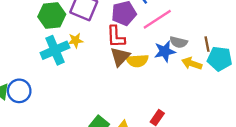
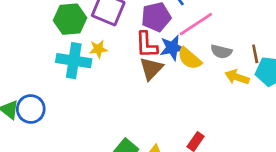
cyan cross: (55, 50) -> (74, 61), turned 32
blue star: (165, 51) -> (172, 48), moved
yellow semicircle: (137, 61) -> (189, 58), moved, turned 45

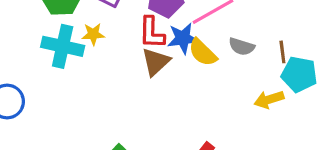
yellow arrow: (237, 77) -> (269, 100), moved, turned -40

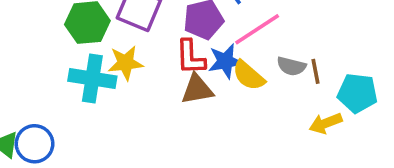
yellow star: (93, 34) -> (126, 63), size x1.4
brown line: (282, 52) -> (315, 71), moved
brown triangle: (156, 62) -> (197, 89), turned 36

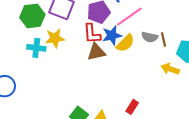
yellow semicircle: (249, 76) -> (125, 43), turned -84
cyan cross: (92, 79) -> (36, 48), size x0.7
yellow arrow: (326, 123) -> (170, 69), turned 42

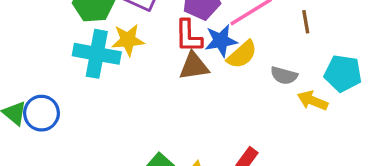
gray semicircle: (150, 37) -> (284, 75), moved
brown line: (163, 40) -> (306, 22), moved
cyan cross: (36, 48) -> (97, 54), size x1.5

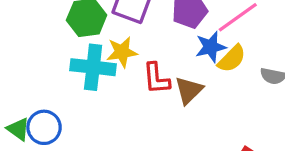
red L-shape: (189, 36) -> (156, 78), moved
brown triangle: (194, 66) -> (189, 90), moved, turned -32

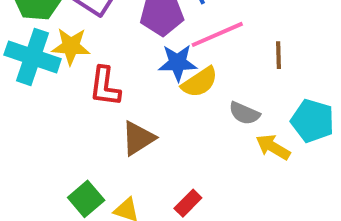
brown triangle: (189, 90) -> (138, 138), moved

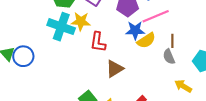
brown line: (278, 55) -> (172, 41), moved
gray semicircle: (244, 113) -> (169, 57), turned 42
yellow arrow: (273, 147) -> (183, 86), moved

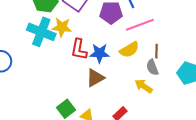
blue star: (135, 30) -> (99, 53), moved
yellow arrow: (183, 86) -> (144, 86), moved

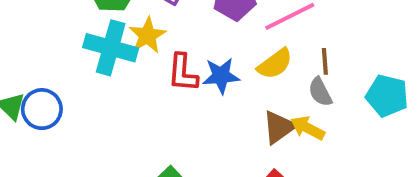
yellow star: (62, 27) -> (147, 35), turned -30
brown triangle: (95, 78) -> (279, 127), moved

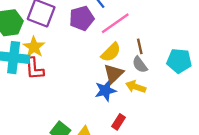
red L-shape: (183, 73) -> (34, 69), moved
blue star: (221, 76) -> (105, 91), moved
brown triangle: (279, 127) -> (114, 74), moved

